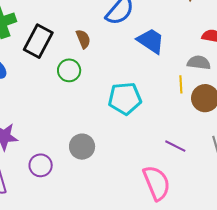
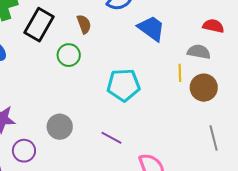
purple line: (175, 146) -> (111, 138), moved
gray circle: (82, 147) -> (60, 127), moved
purple circle: (41, 165) -> (24, 151), moved

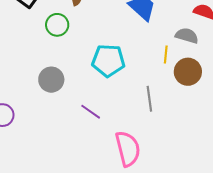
gray circle: (60, 127) -> (51, 80), moved
gray line: (214, 138) -> (149, 99), moved

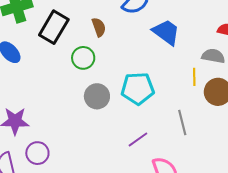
gray circle: (51, 80) -> (97, 96), moved
purple line: (91, 112) -> (138, 139), moved, turned -65

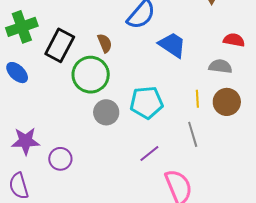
green circle: (83, 58) -> (91, 75), size x1.6
yellow line: (194, 77) -> (197, 99), moved
purple circle: (37, 153) -> (60, 159), moved

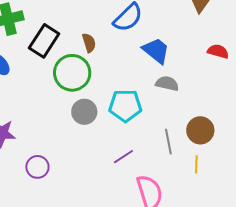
gray semicircle: (220, 66) -> (167, 83), moved
yellow line: (197, 99) -> (196, 164), moved
brown circle: (227, 102) -> (200, 130), moved
purple circle: (60, 159) -> (37, 167), moved

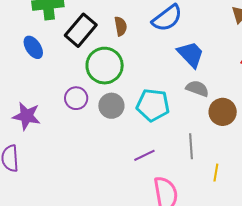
brown semicircle: (89, 43) -> (121, 26), moved
brown circle: (200, 130) -> (223, 112), moved
purple circle: (37, 167) -> (76, 98), moved

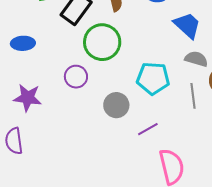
blue ellipse: (33, 47) -> (23, 43), moved, turned -55
gray circle: (111, 106) -> (116, 105), moved
gray line: (191, 146) -> (193, 96), moved

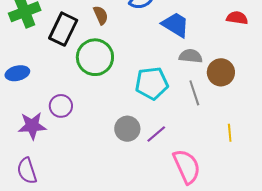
purple circle: (76, 77) -> (61, 106), moved
gray circle: (116, 105) -> (127, 129), moved

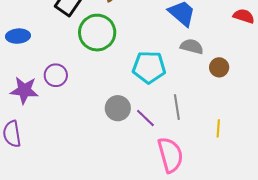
brown circle: (221, 72) -> (219, 67), size x0.7
gray line: (194, 93) -> (177, 107), moved
purple line: (156, 134) -> (145, 118), turned 75

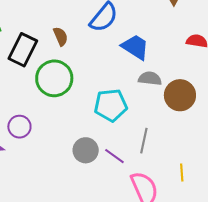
brown circle: (219, 67) -> (180, 95), size x1.6
gray line: (177, 107) -> (144, 141), turned 30
yellow line: (218, 128) -> (182, 173), moved

